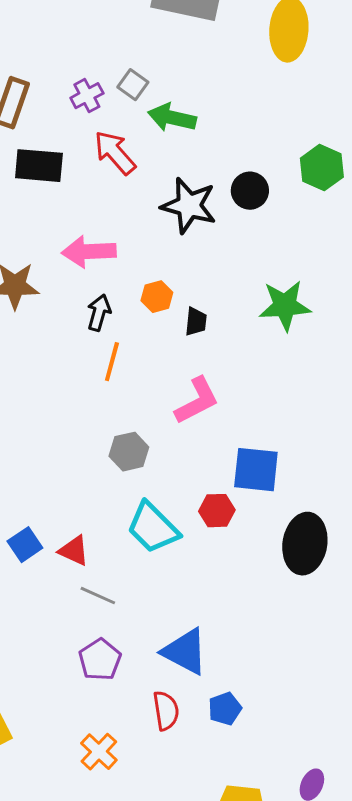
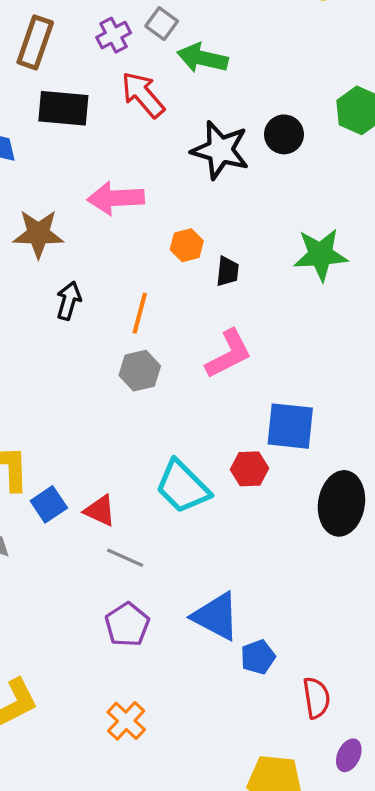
black arrow: (99, 313) -> (69, 301), moved
gray hexagon: (129, 452) -> (140, 371), moved
blue pentagon: (225, 709) -> (258, 657), moved
red semicircle: (166, 711) -> (316, 698), moved

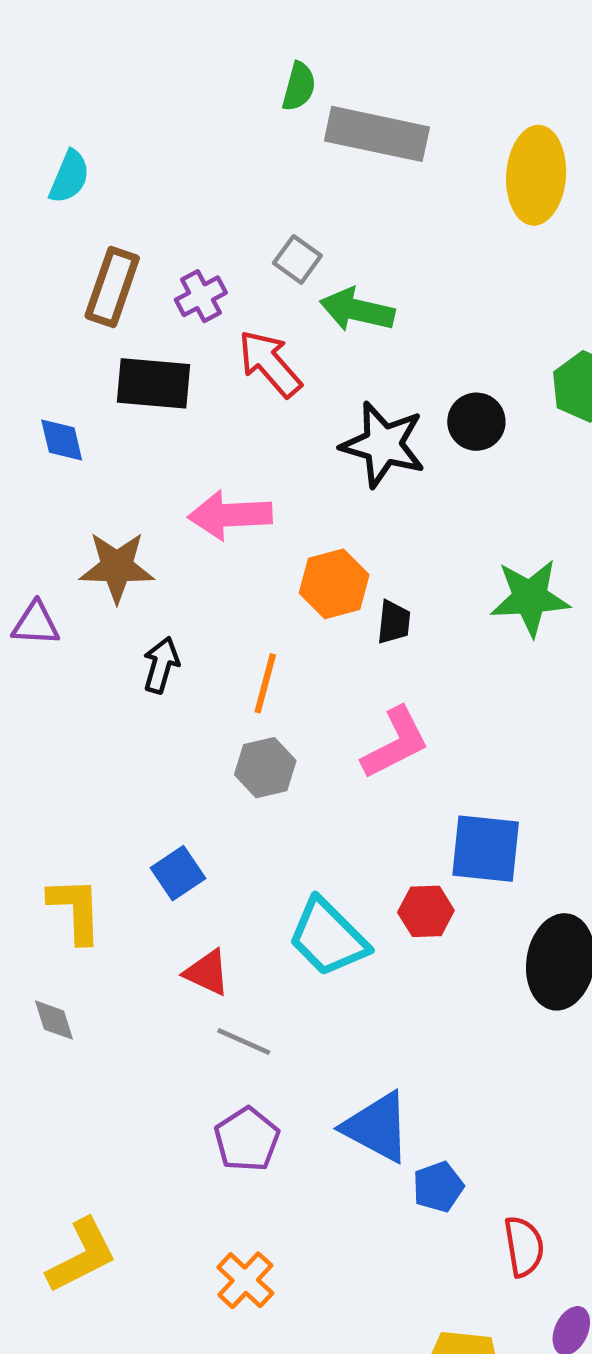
purple cross: (114, 35) -> (201, 296), moved
orange hexagon: (187, 245) -> (334, 584), size x1.4
blue square: (49, 504) -> (178, 873), moved

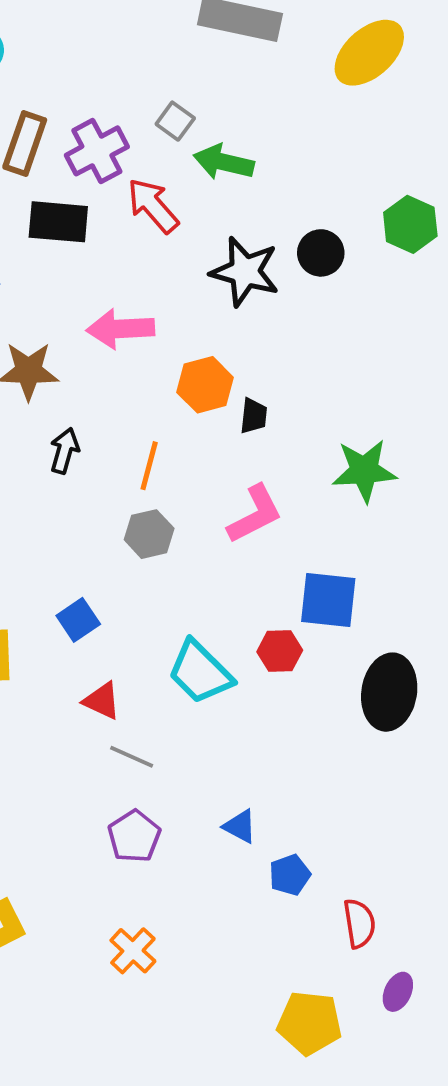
yellow ellipse: (536, 175) -> (369, 53), turned 44
purple cross: (201, 296) -> (97, 151), size x1.5
green star: (530, 598) -> (364, 471), moved
blue triangle: (377, 1127) -> (240, 826), size x0.6

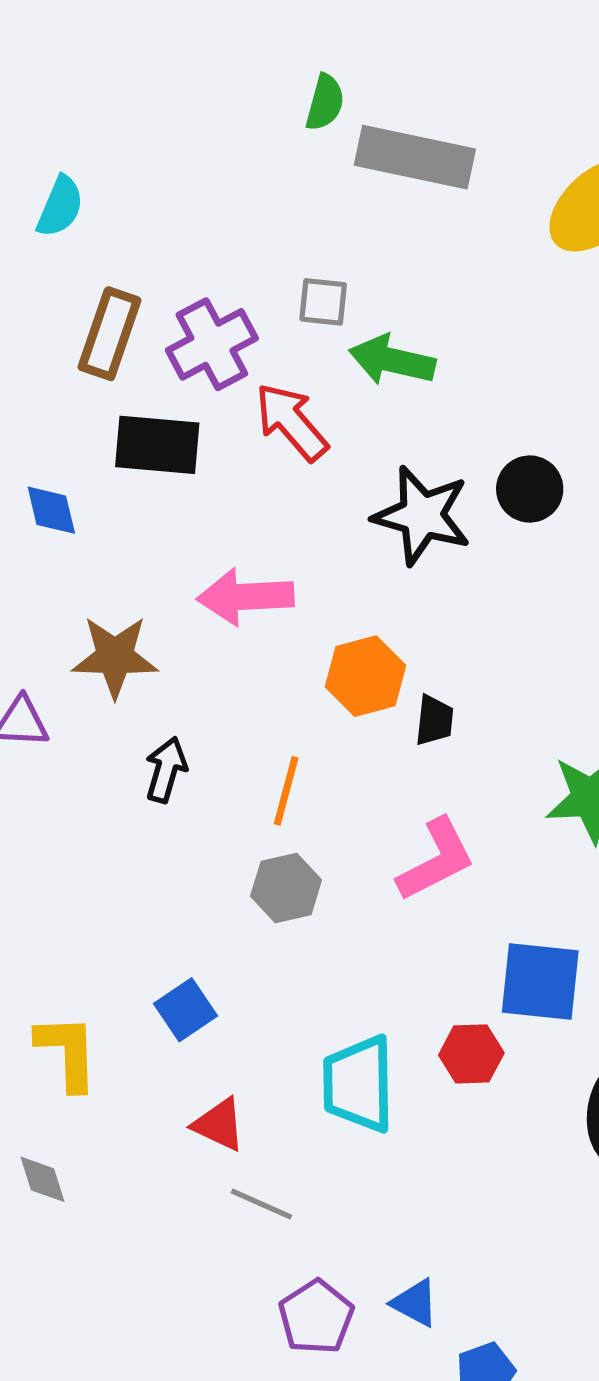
gray square: (175, 121) -> (323, 302), turned -30
cyan trapezoid: (200, 672) -> (358, 1084), turned 44
purple pentagon: (134, 836) -> (316, 1317), moved

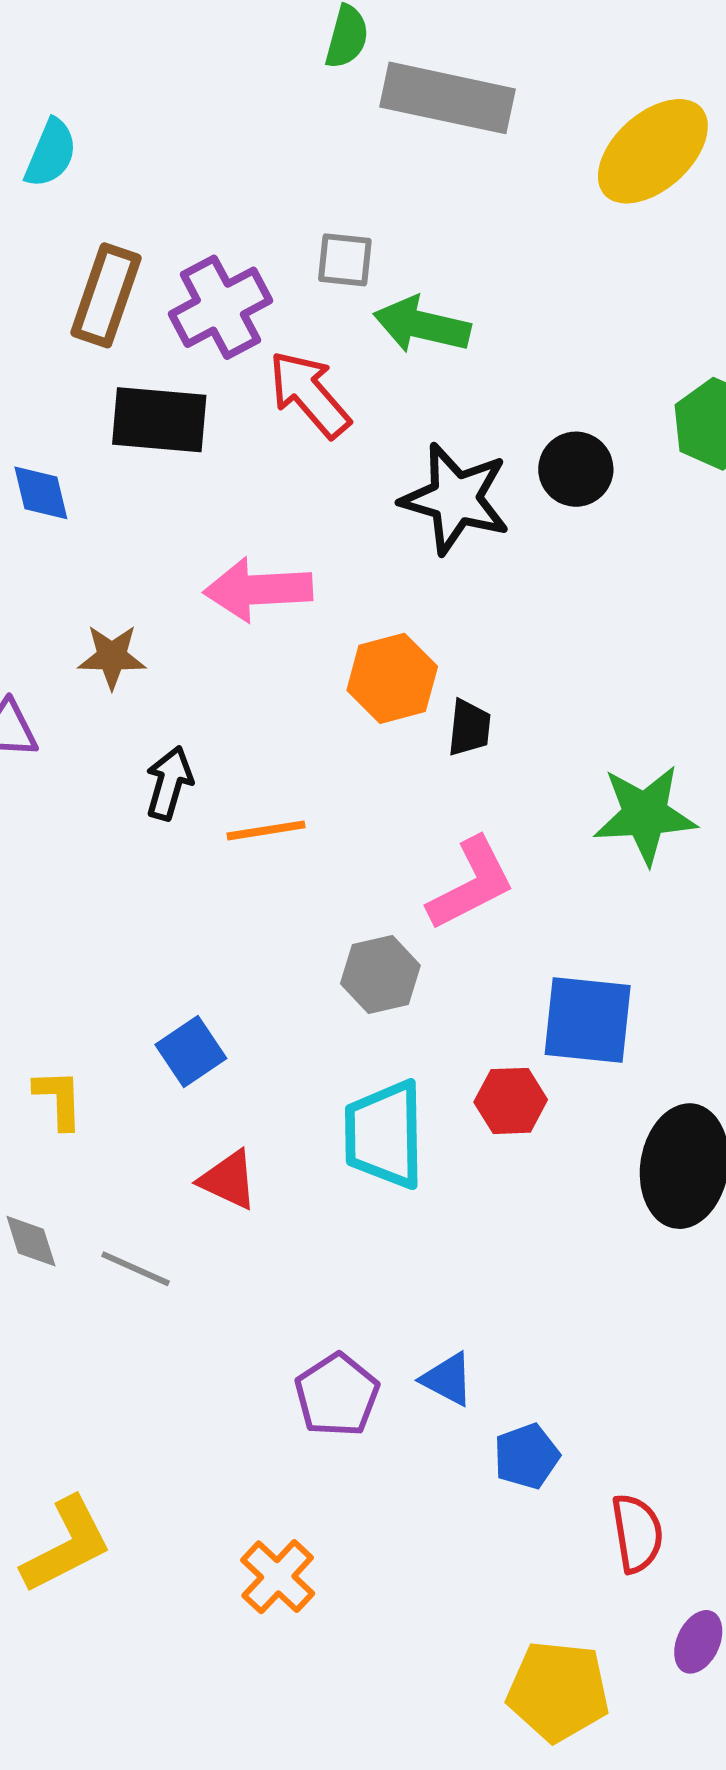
brown star: (115, 657) -> (112, 657), size x0.7
orange line: (286, 791) -> (266, 830), moved, turned 66
gray hexagon: (286, 888) -> (380, 975), moved
yellow L-shape: (67, 1052) -> (59, 1099), size x0.7
gray line: (261, 1204) -> (136, 1269), moved

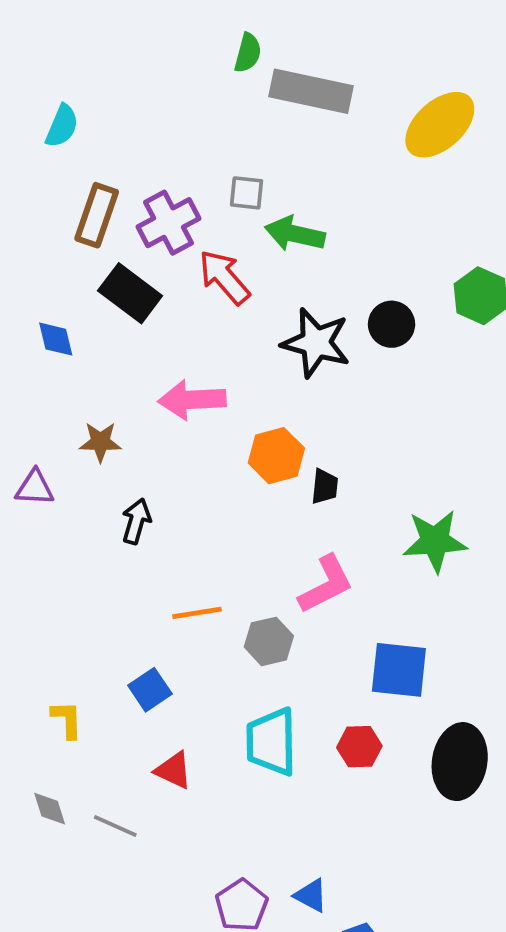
black rectangle: (159, 420) -> (130, 293), turned 32
orange line: (266, 830) -> (197, 613), moved
red hexagon: (511, 1101) -> (359, 747), moved

